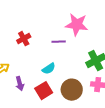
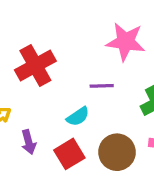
red cross: (24, 39) -> (35, 65), size x1.6
purple line: (59, 42) -> (102, 86), moved

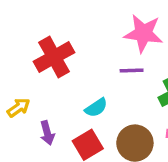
purple line: (102, 86) -> (132, 70), moved

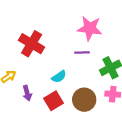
red cross: (54, 57) -> (32, 44), turned -30

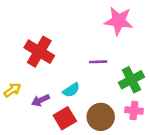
pink star: (90, 28) -> (119, 21), moved
purple arrow: (27, 93) -> (41, 100), moved, turned 80

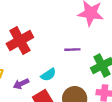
red cross: (39, 52) -> (20, 40), turned 30

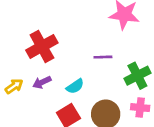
purple arrow: (21, 84) -> (42, 82), moved

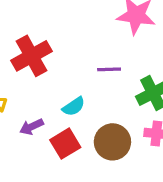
purple arrow: (42, 82) -> (31, 127), moved

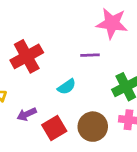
purple line: (109, 69) -> (90, 55), moved
cyan semicircle: (74, 106) -> (67, 87), moved

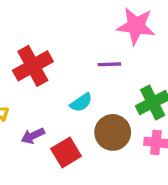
brown circle: (93, 127) -> (113, 132), moved

